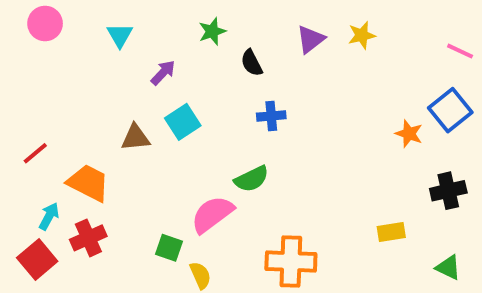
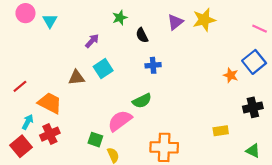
cyan triangle: (120, 35) -> (50, 21), moved
yellow star: (362, 35) -> (204, 20), size x1.5

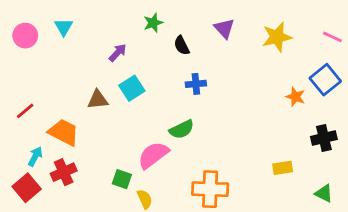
pink circle: (25, 13) -> (25, 36), moved
yellow star: (204, 20) -> (277, 37), moved
purple triangle: (175, 22) -> (224, 28), turned -35

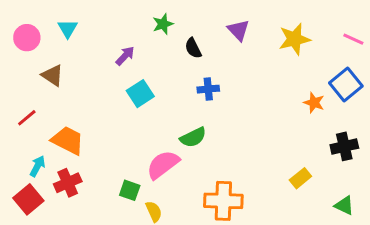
brown triangle: (98, 100) -> (53, 75), moved, turned 40
yellow rectangle: (283, 168) -> (300, 178), turned -30

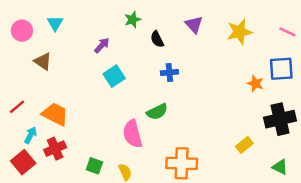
blue square: (346, 84) -> (281, 69), turned 35
red line: (27, 118) -> (17, 107), moved
black cross: (344, 146) -> (280, 119), size x1.4
pink semicircle: (163, 165) -> (133, 134), turned -68
green square: (130, 190) -> (94, 166), moved

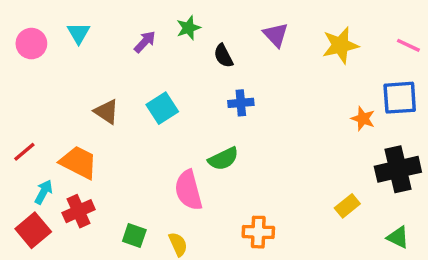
purple arrow: (102, 45) -> (145, 42), moved
brown triangle: (43, 61) -> (106, 112), moved
orange cross: (182, 163) -> (258, 232), size x0.7

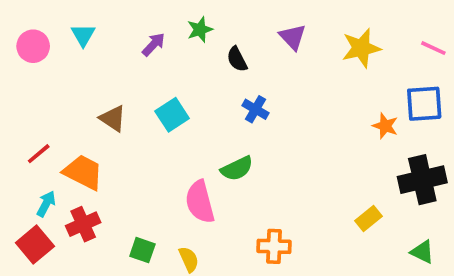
blue cross: (241, 103) -> (256, 109), turned 35
red line: (24, 152) -> (39, 154), moved

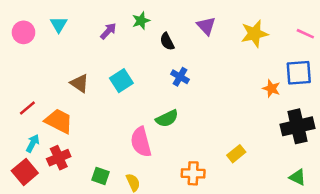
yellow rectangle: (369, 219) -> (236, 154), moved

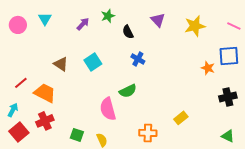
black cross: (297, 126) -> (228, 97), size x0.7
cyan arrow: (33, 143) -> (13, 110), moved

